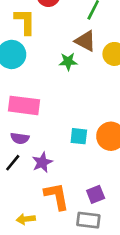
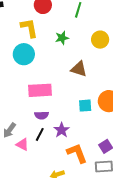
brown triangle: (85, 41) -> (79, 69), moved
green star: (68, 62) -> (62, 38), moved

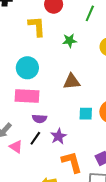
cyan circle: (24, 54) -> (27, 68), moved
brown triangle: (79, 69) -> (72, 82), moved, turned -30
pink rectangle: (40, 90) -> (27, 96), moved

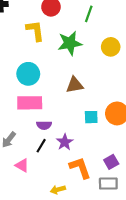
green star: (70, 41) -> (70, 43), size x1.6
pink triangle: (16, 147) -> (22, 165), moved

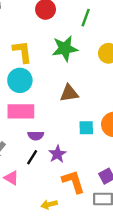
yellow L-shape: (35, 31) -> (22, 52), moved

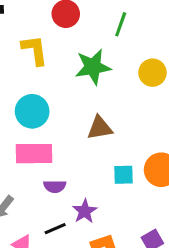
yellow L-shape: (22, 52) -> (35, 50), moved
black line: (32, 157) -> (55, 229), moved, turned 35

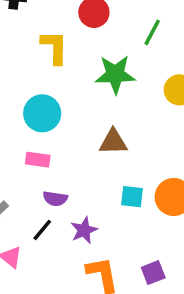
pink rectangle: (34, 154) -> (38, 160), size x0.6
black line: (55, 229) -> (42, 230), moved, turned -35

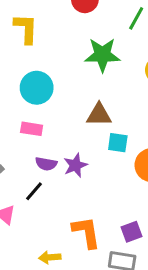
yellow L-shape: (54, 47) -> (26, 29), moved
cyan square: (132, 197) -> (118, 143), moved
purple star: (84, 230) -> (75, 165), moved

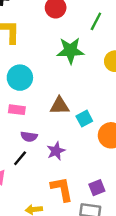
brown triangle: (99, 115) -> (60, 106), moved
cyan square: (118, 143) -> (84, 119), turned -35
purple star: (75, 165) -> (56, 151), moved

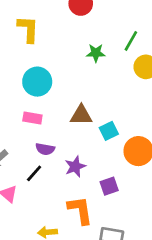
green line: (96, 21) -> (131, 41), moved
green star: (70, 51) -> (96, 53), size x0.6
purple square: (97, 188) -> (109, 186), moved

